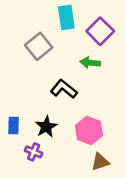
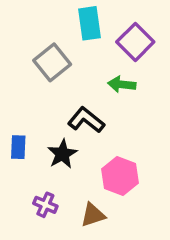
blue rectangle: (14, 125) -> (18, 147), moved
black star: (46, 127) -> (62, 154), moved
brown triangle: (100, 162) -> (93, 215), moved

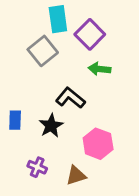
cyan rectangle: (89, 23) -> (58, 19), moved
purple square: (135, 42) -> (90, 34), moved

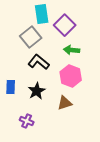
black L-shape: (70, 98) -> (39, 62), moved
pink hexagon: (98, 144) -> (71, 76), moved
brown triangle: (76, 175) -> (65, 103), moved

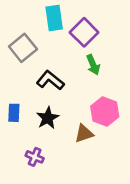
gray square: (31, 37) -> (23, 48), moved
green arrow: (72, 50) -> (93, 65), turned -119
pink hexagon: (71, 76) -> (105, 111), moved

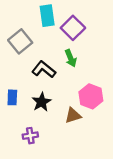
green arrow: (93, 65) -> (71, 58), moved
purple cross: (35, 157) -> (30, 136), turned -32

